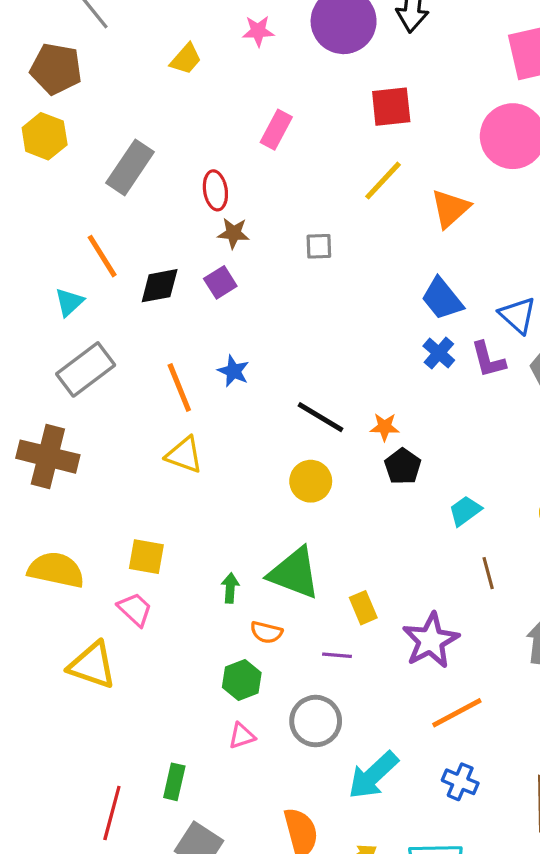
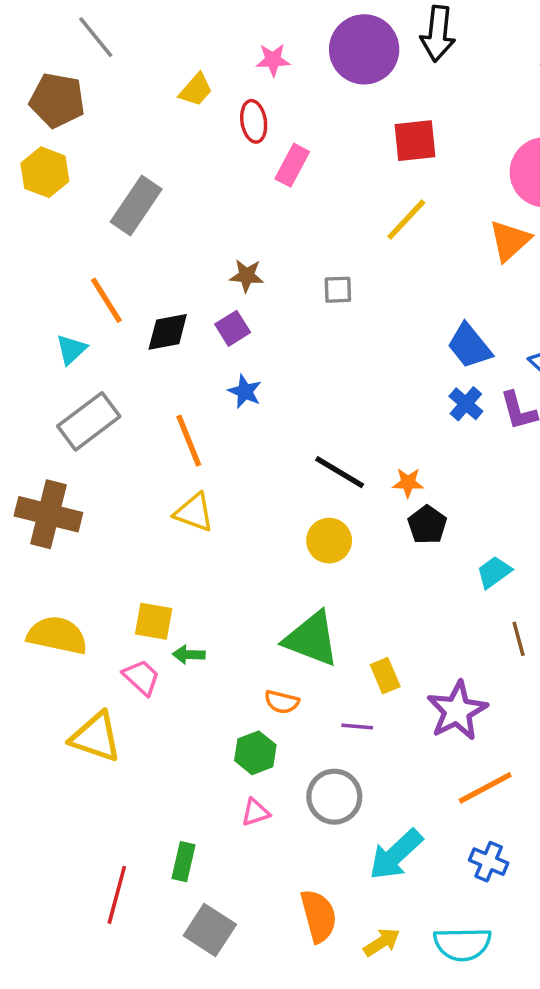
red ellipse: (215, 190) -> (254, 121), moved
orange triangle: (450, 208) -> (510, 241), moved
blue star: (233, 371) -> (245, 391), moved
green arrow: (230, 588) -> (189, 655), moved, turned -92

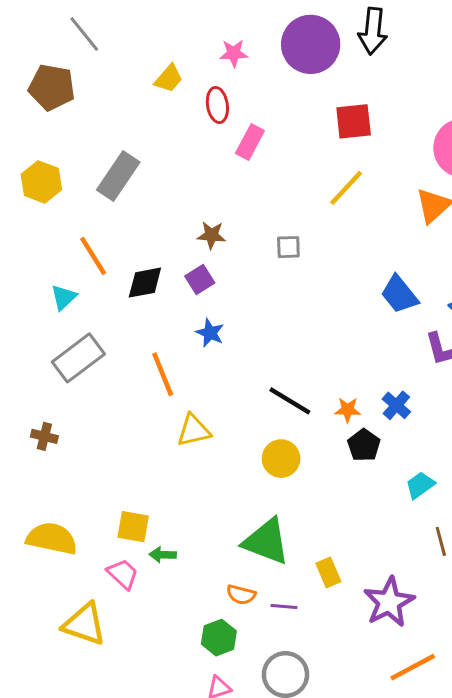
yellow hexagon: (45, 172) -> (41, 182), moved
blue cross: (466, 404) -> (396, 405), moved
yellow triangle: (194, 512) -> (194, 430), moved, turned -33
brown cross: (48, 514) -> (44, 436), size x0.5
purple line: (357, 726) -> (284, 606), moved

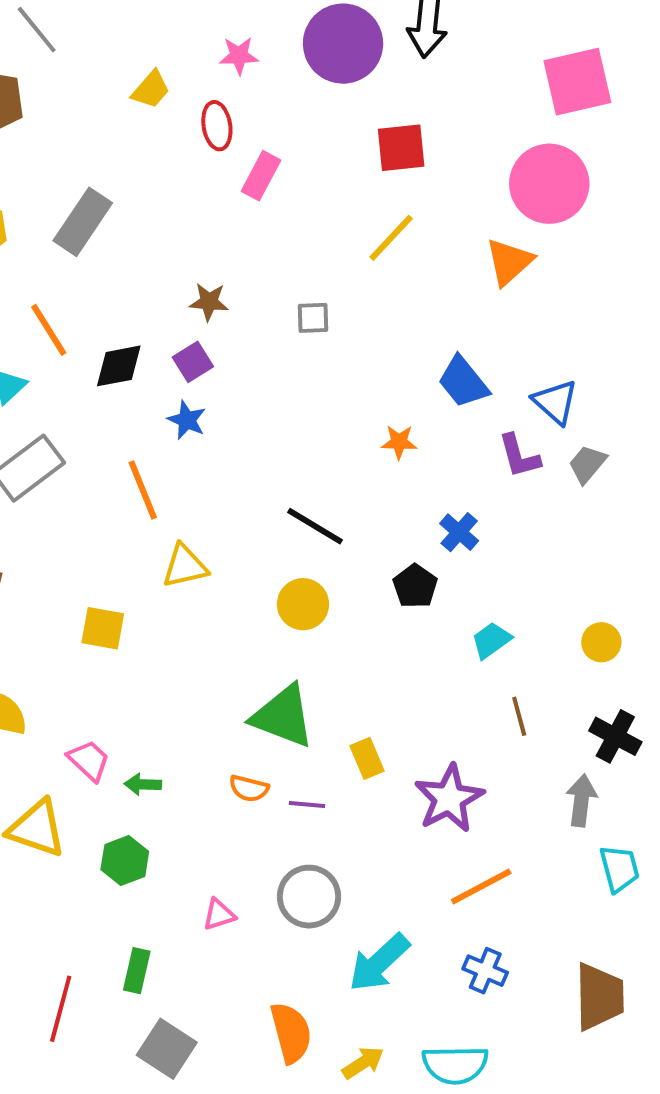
blue star: (210, 333) -> (187, 420), moved
orange star: (348, 410) -> (399, 442), moved
yellow square: (133, 527) -> (103, 628), moved
green arrow: (163, 555) -> (143, 784), moved
green hexagon: (219, 638) -> (125, 861), moved

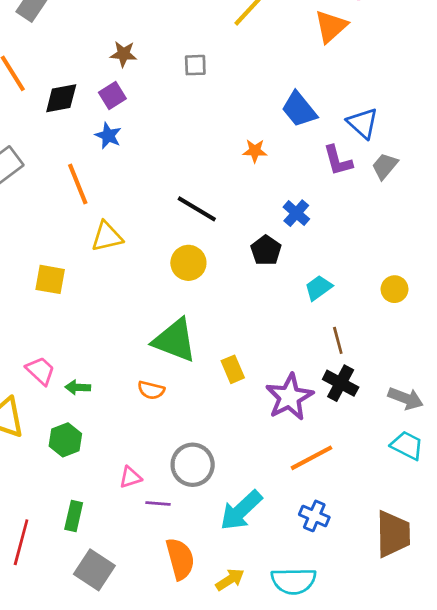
black cross: (615, 736) -> (341, 383), moved
gray arrow: (581, 800) -> (406, 398), moved, turned 104
purple line: (307, 804) -> (158, 504), moved
cyan trapezoid: (619, 869) -> (407, 445), turned -48

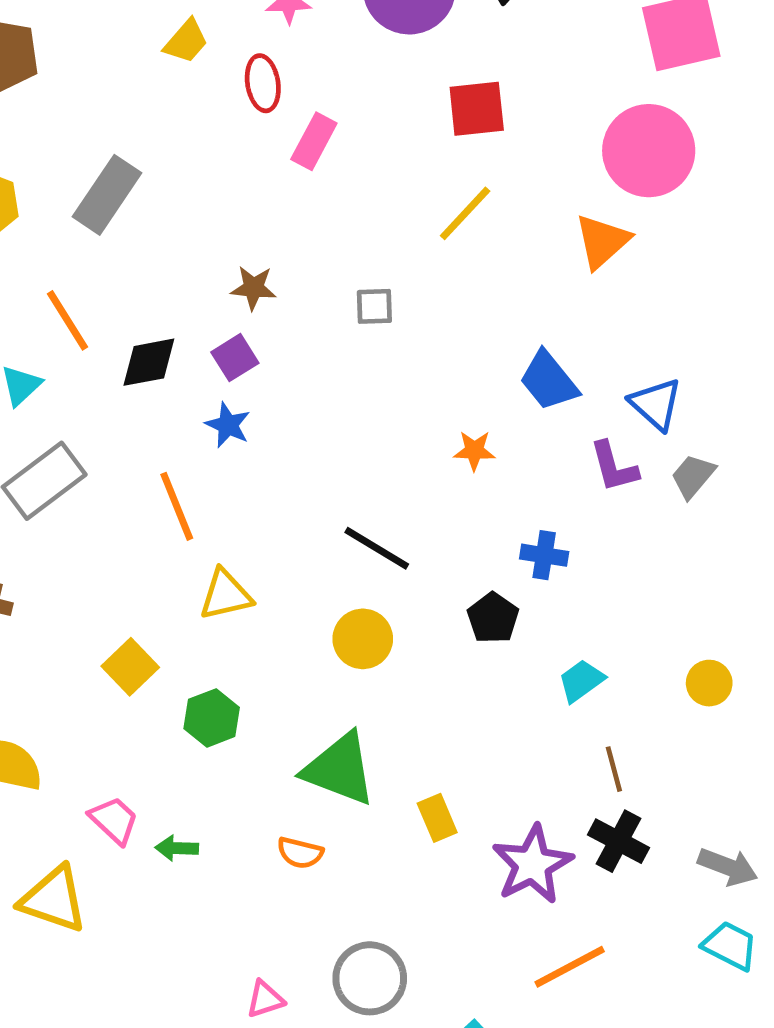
blue cross: (296, 213) -> (544, 555), turned -32
yellow square: (50, 279) -> (130, 667), turned 36
green hexagon: (65, 440) -> (212, 718), moved

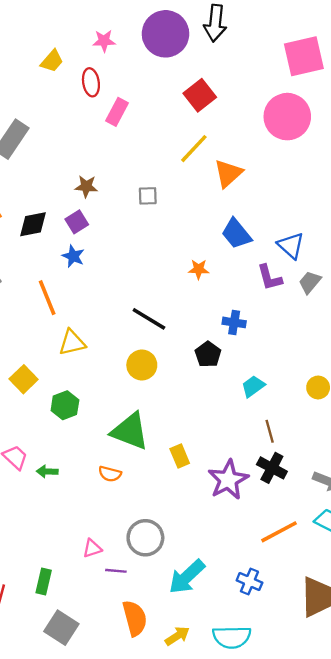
red square: (477, 109) -> (200, 95), turned -32
orange triangle: (602, 241) -> (228, 173), moved
orange line: (570, 967) -> (279, 532), moved

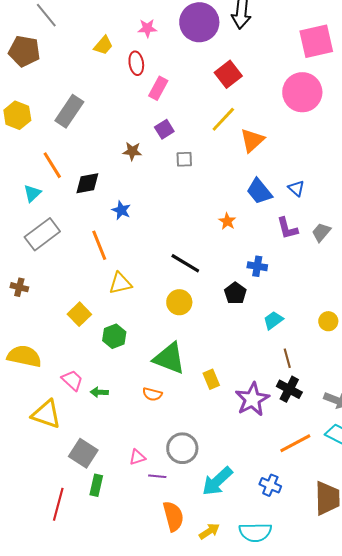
purple square: (77, 222) -> (164, 129), moved
blue triangle: (291, 246) -> (296, 188), moved, size x0.7
orange star: (199, 269) -> (227, 221), turned 30
gray square: (61, 628) -> (83, 453), moved

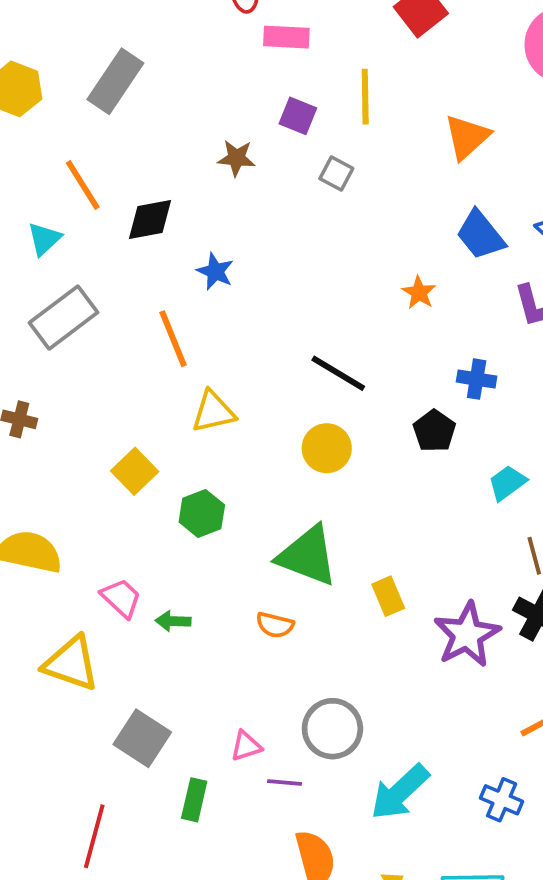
pink rectangle: (158, 88) -> (286, 37), turned 65
yellow line: (223, 119) -> (365, 97), moved, turned -44
purple square: (164, 129) -> (298, 116), turned -36
gray square: (184, 159) -> (336, 173), turned 30
green rectangle: (96, 485) -> (194, 800), moved

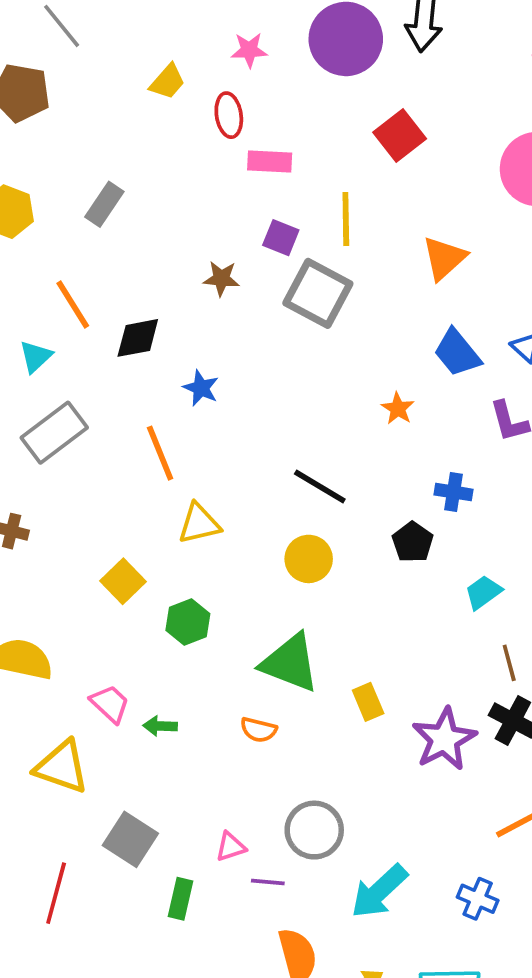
gray rectangle: (115, 81) -> (104, 204), size x0.7
gray square: (336, 173) -> (318, 293), size x2.0
red line: (94, 836) -> (56, 893), moved

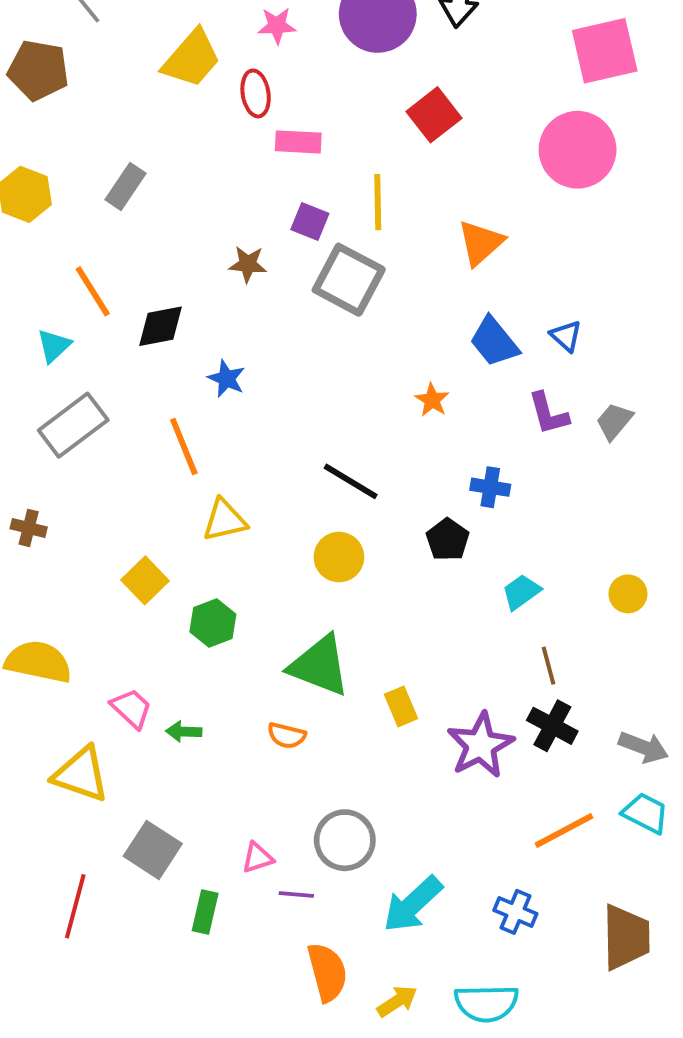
yellow trapezoid: (168, 82) -> (192, 59), size x1.6

